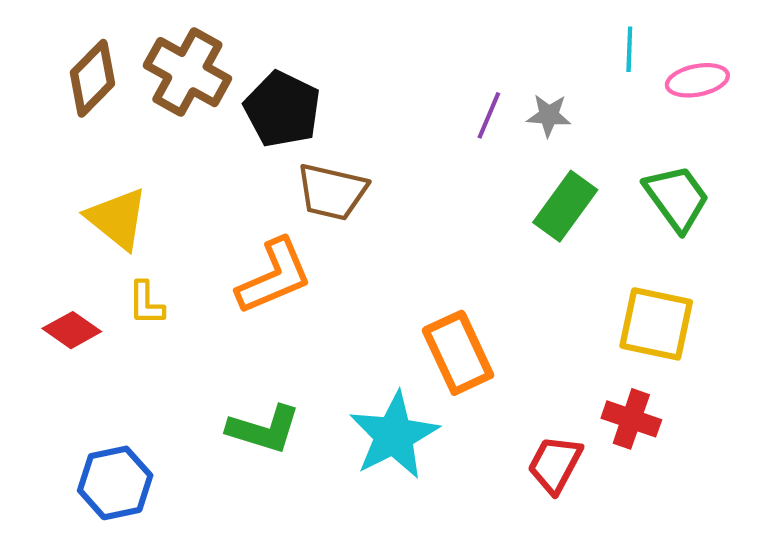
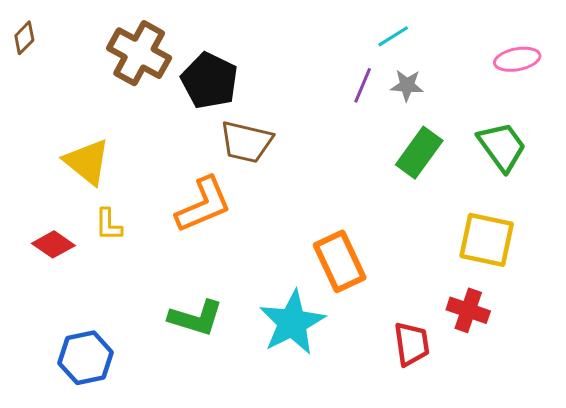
cyan line: (629, 49) -> (393, 36), moved, turned 56
brown diamond: (92, 78) -> (24, 38), moved, size x0.6
red trapezoid: (555, 464) -> (412, 344), turned 144

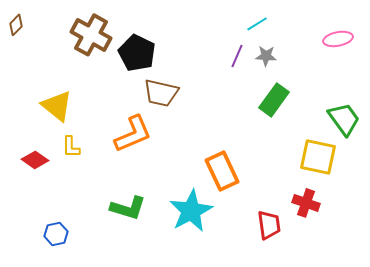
green trapezoid: (502, 147) -> (344, 119), moved
blue hexagon: (86, 358) -> (56, 234), size x0.7

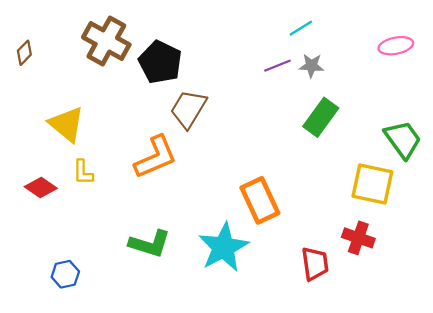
brown diamond: (16, 25) -> (24, 53), moved
purple line: (237, 56) -> (277, 66), turned 45
brown trapezoid: (161, 93) -> (188, 109), turned 108

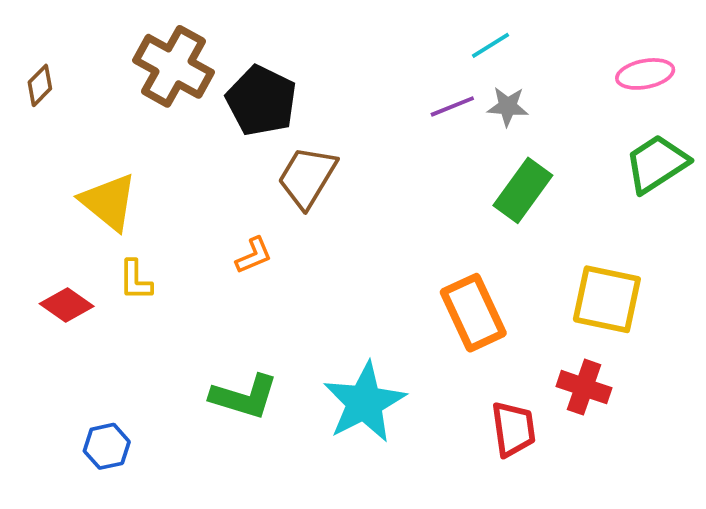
green trapezoid: (403, 139) -> (657, 164), moved, turned -87
orange L-shape: (156, 157) -> (254, 255), size x0.5
orange rectangle: (260, 200) -> (473, 313), moved

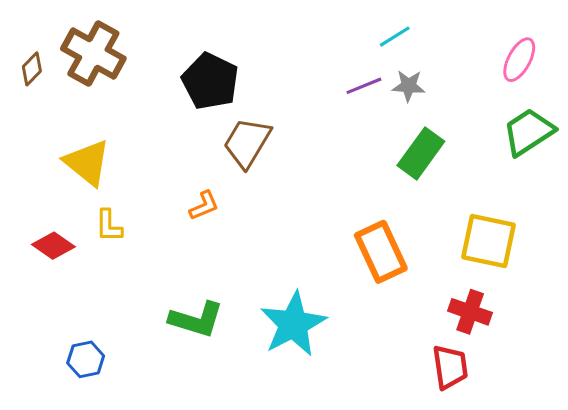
brown cross: (174, 66) -> (93, 53), moved
pink ellipse: (645, 74) -> (519, 60), turned -51
red trapezoid: (513, 429) -> (450, 367), moved

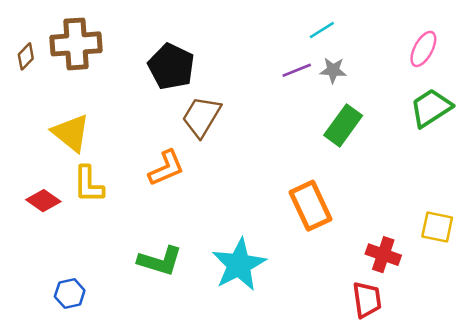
brown cross: (93, 53) -> (76, 44), turned -33
orange L-shape: (204, 206) -> (166, 168), size x1.5
yellow L-shape: (109, 226) -> (89, 184), size x1.4
yellow square: (488, 241) -> (437, 227), moved, size x0.7

